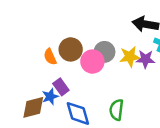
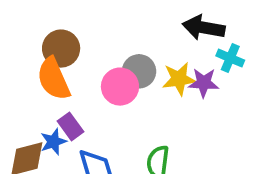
brown circle: (71, 49) -> (61, 49), moved
orange semicircle: (50, 57) -> (53, 79), size x1.6

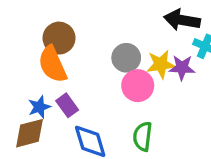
pink circle: (120, 87) -> (138, 86), moved
blue star: (53, 142) -> (39, 107), moved

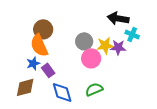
blue star: (39, 107) -> (33, 63), moved
green semicircle: (143, 136) -> (94, 89), turned 60

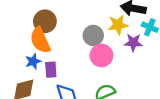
yellow star: (105, 45) -> (118, 25), moved
purple rectangle: (48, 70) -> (51, 70), turned 32

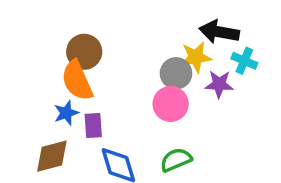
gray circle: (93, 35) -> (176, 73), moved

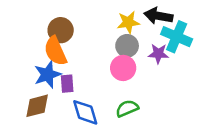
yellow star: (196, 57) -> (128, 22), moved
cyan cross: (244, 61) -> (177, 37), size x1.6
blue star: (66, 113) -> (48, 75), size x1.5

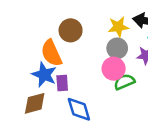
brown circle: (61, 30) -> (71, 30), moved
blue star: (48, 75) -> (44, 75), turned -30
green semicircle: (127, 108) -> (124, 82), moved

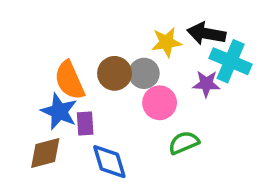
brown circle: (71, 30) -> (115, 73), moved
gray circle: (117, 48) -> (144, 73), moved
green semicircle: (124, 82) -> (184, 143), moved

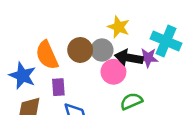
black arrow: (206, 34) -> (129, 58), moved
yellow star: (166, 42) -> (119, 27), turned 30
blue star: (59, 111) -> (23, 76), moved

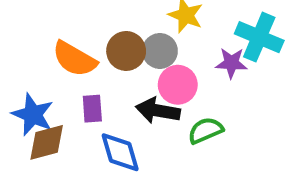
orange semicircle: (47, 55) -> (74, 59), turned -36
black arrow: (129, 58) -> (158, 111), moved
blue star: (23, 76) -> (33, 115), moved

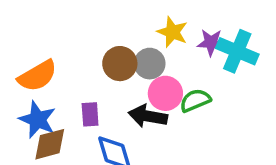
orange semicircle: (74, 59) -> (37, 76), moved, turned -60
purple star: (231, 63) -> (211, 43), moved
green semicircle: (206, 130) -> (195, 100), moved

